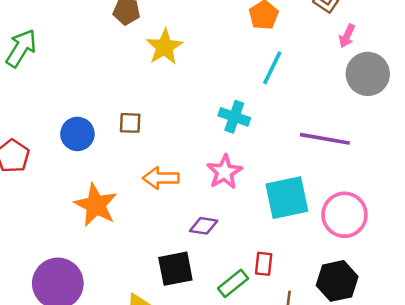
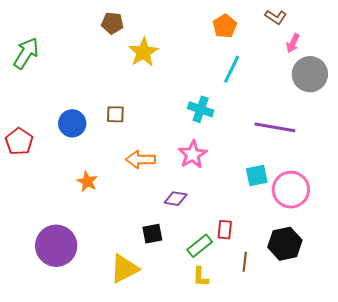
cyan square: (287, 198) -> (257, 176), moved, size x0.6
orange star: (96, 205) -> (87, 182), size x0.6
black square: (175, 269) -> (152, 234), size x0.7

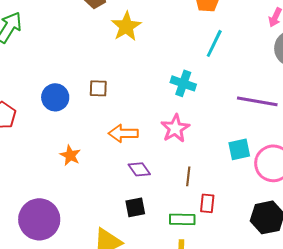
purple diamond: (176, 199) -> (139, 169), moved, turned 45
green rectangle: (200, 246) -> (182, 219), turned 40
brown line: (245, 262) -> (188, 176), moved

